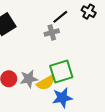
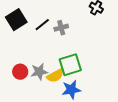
black line: (60, 17) -> (42, 25), moved

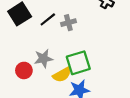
gray star: (39, 72) -> (43, 58), moved

